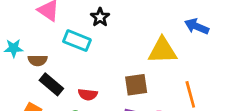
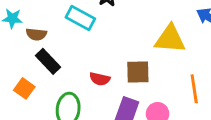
red semicircle: (88, 94) -> (100, 79), moved

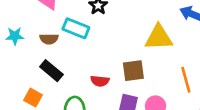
brown semicircle: (36, 34) -> (49, 39), moved

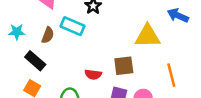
brown semicircle: (49, 39) -> (48, 35), turned -70
black rectangle: (51, 71) -> (35, 61), moved

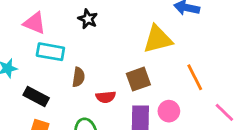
cyan rectangle: (72, 26) -> (50, 52), moved
brown semicircle: (48, 35) -> (79, 77), moved

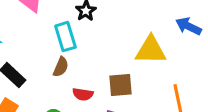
cyan rectangle: (50, 52) -> (65, 37), moved, turned 48

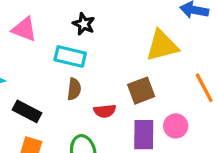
cyan rectangle: (65, 37) -> (70, 56), turned -44

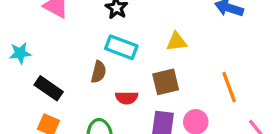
yellow triangle: (162, 46) -> (177, 42), moved, size x0.6
cyan rectangle: (70, 56) -> (121, 47), moved

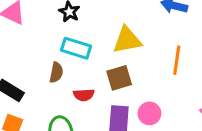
yellow triangle: (177, 42) -> (127, 40), size x1.5
orange line: (229, 87) -> (177, 60), moved, turned 32

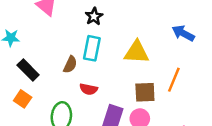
cyan rectangle: (76, 48) -> (92, 48), turned 70
brown square: (119, 78) -> (145, 92), moved

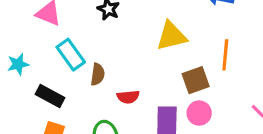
cyan rectangle: (92, 48) -> (71, 55), moved, turned -30

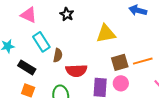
orange line: (225, 55) -> (143, 61), moved, turned 66
red semicircle: (128, 97) -> (76, 71), size x1.5

